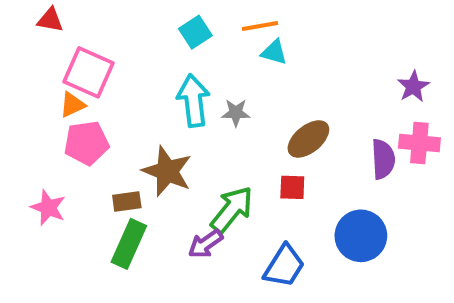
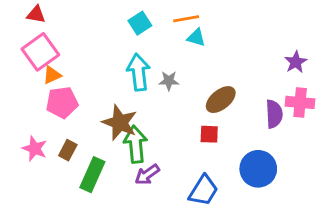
pink square: (89, 72) -> (40, 52), moved, turned 30
brown rectangle: (127, 202) -> (68, 150), moved, turned -54
green arrow: (232, 210) -> (136, 144), moved, turned -45

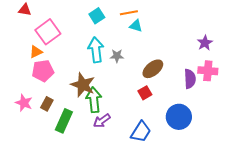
pink square: (40, 52) -> (48, 32), moved
red square: (209, 134) -> (145, 93), turned -32

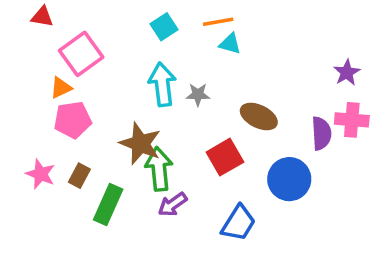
brown ellipse: (153, 69) -> (259, 116), turned 65
red square: (145, 93) -> (225, 157), moved, size x1.5
blue circle: (179, 117) -> (289, 179), moved

